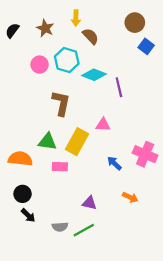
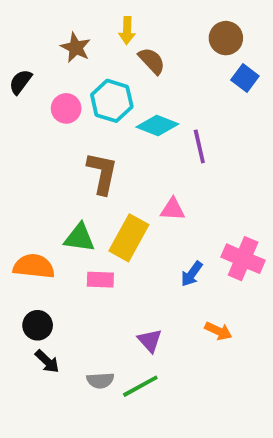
black semicircle: (12, 31) -> (20, 82), moved
blue arrow: (114, 163) -> (192, 274), turned -98
purple triangle: (89, 203) -> (150, 340), turned 35

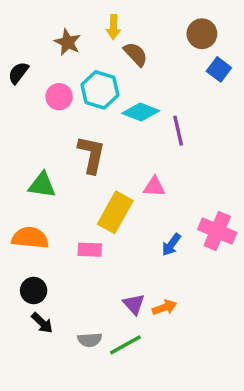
green triangle: (79, 238) -> (42, 185), moved
orange arrow: (218, 331) -> (165, 308), moved, turned -45

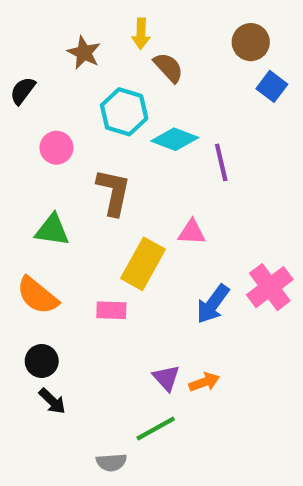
pink circle: (59, 97) -> (56, 148), moved
pink cross: (217, 231) -> (270, 287), turned 30
orange semicircle: (30, 238) -> (37, 296), turned -147
blue arrow: (171, 245) -> (213, 304), size x1.4
gray semicircle: (90, 340) -> (111, 462), moved

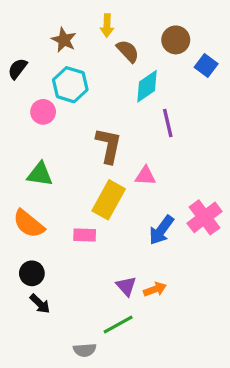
brown circle: (251, 42) -> (176, 40), moved
cyan hexagon: (124, 112) -> (70, 85), moved
cyan diamond: (175, 139) -> (147, 86), moved, turned -56
brown L-shape: (113, 192) -> (109, 145), moved

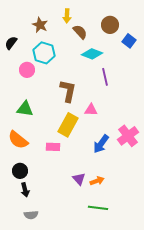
cyan diamond: (147, 86) -> (92, 54), turned 55
black arrow: (40, 304) -> (25, 190), turned 32
green line: (118, 324) -> (98, 208), moved, turned 36
gray semicircle: (85, 350) -> (31, 215), moved

